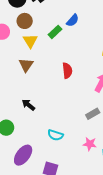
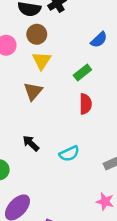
green rectangle: (55, 32) -> (82, 72), moved
cyan semicircle: (55, 135) -> (69, 154), moved, turned -49

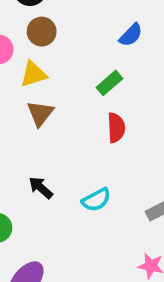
yellow triangle: (42, 61) -> (33, 74), moved, turned 42

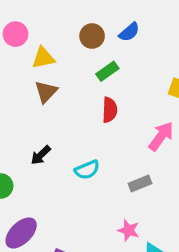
brown circle: (42, 32) -> (92, 36), moved
black arrow: (41, 188) -> (41, 155), turned -90

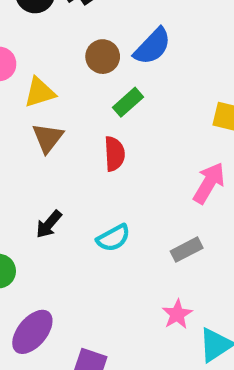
blue semicircle: (129, 32) -> (152, 46), size x1.4
red semicircle: (110, 110) -> (114, 154), moved
pink star: (128, 230) -> (177, 314), turned 30

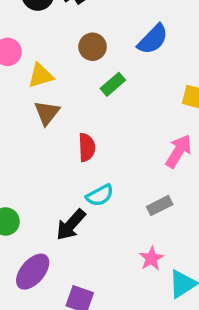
blue semicircle: (152, 46) -> (153, 39), moved
red semicircle: (114, 154) -> (87, 147), moved
black arrow: (49, 224) -> (71, 225), moved, size x1.4

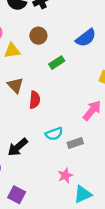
brown circle: (93, 47) -> (38, 36), moved
brown triangle: (47, 113) -> (15, 85), moved, turned -30
cyan semicircle: (100, 195) -> (54, 134), moved

